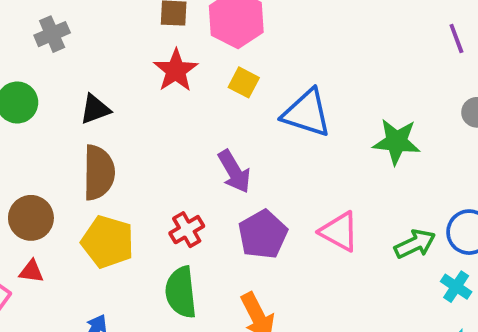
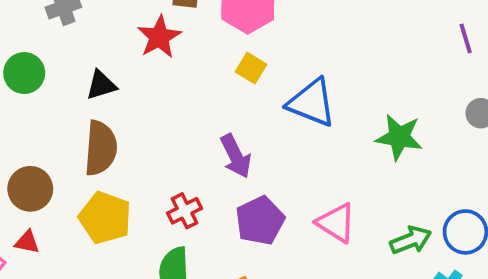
red star: (176, 70) -> (159, 37), moved

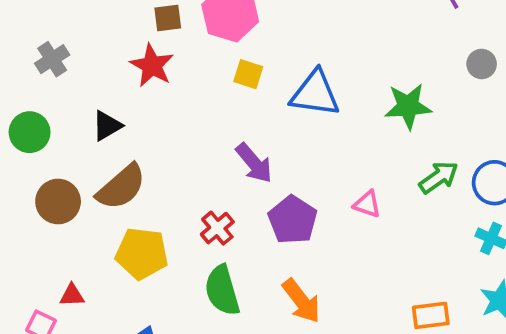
brown semicircle: (101, 148) -> (121, 187), turned 58
brown circle: (30, 189) -> (58, 202), moved
pink triangle: (336, 223) -> (367, 204), size x0.7
green arrow: (411, 240) -> (439, 177), moved

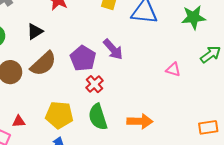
purple pentagon: (293, 220) -> (83, 58), moved
yellow pentagon: (142, 253) -> (59, 115), moved
orange arrow: (301, 301) -> (140, 121), turned -50

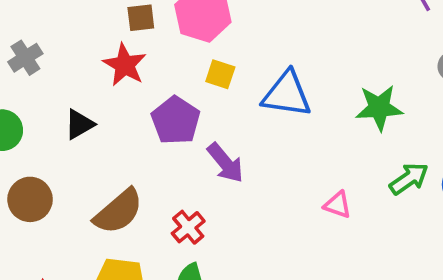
purple pentagon: (83, 58) -> (176, 120), moved
brown semicircle: (43, 64) -> (118, 211), moved

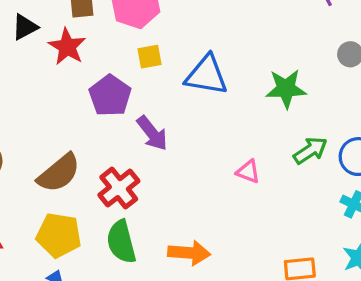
yellow square: (220, 74) -> (150, 57), turned -30
black triangle: (79, 124) -> (25, 27), moved
red cross: (188, 227) -> (119, 188), size x1.4

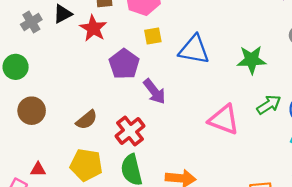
pink triangle: (248, 172) -> (224, 120), size x1.8
brown semicircle: (59, 173) -> (87, 120), size x0.7

